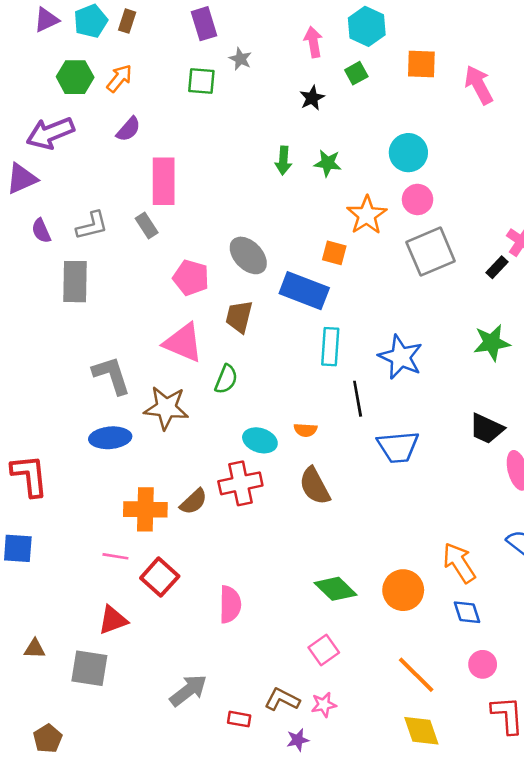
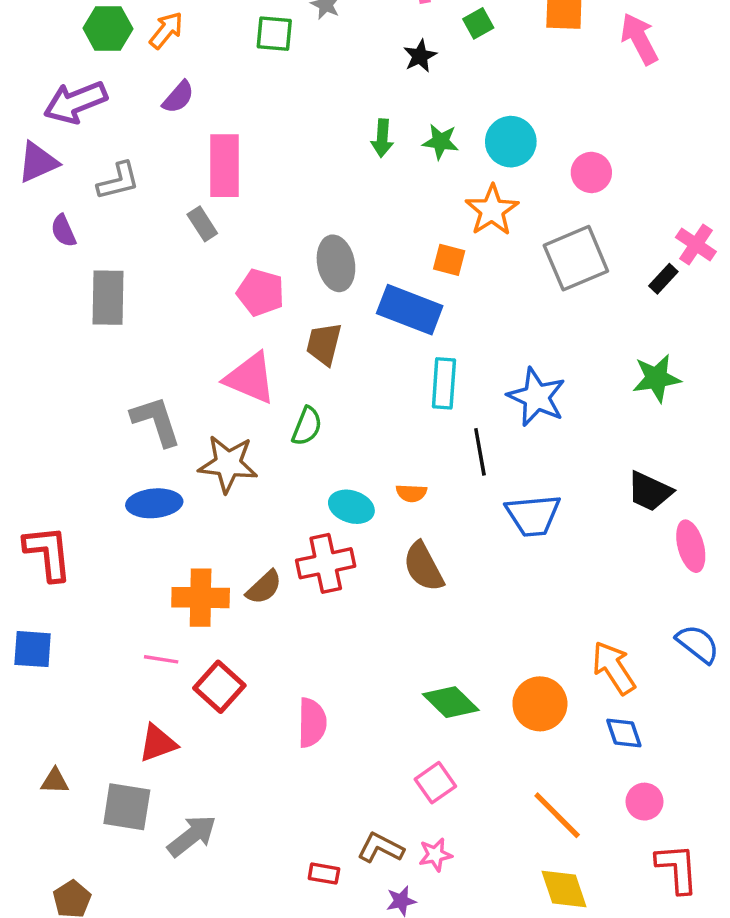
cyan circle: (408, 153) -> (511, 142), moved
pink circle: (418, 199) -> (591, 172), moved
gray L-shape: (92, 226) -> (118, 181), moved
gray ellipse: (248, 255) -> (336, 263), turned 33
gray arrow: (188, 690) -> (192, 836), moved

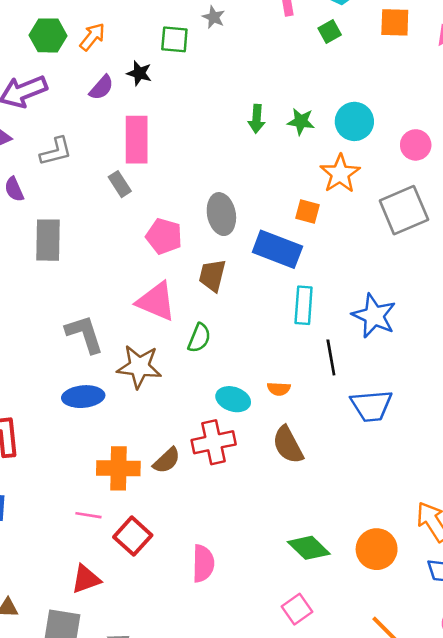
black star: (420, 56) -> (139, 73), moved, turned -30

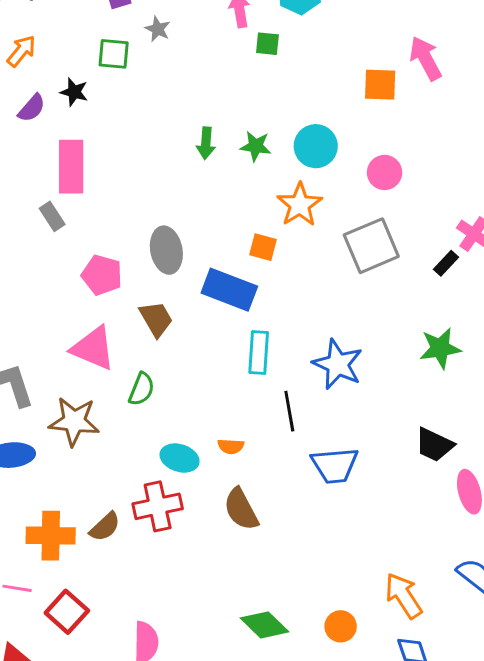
orange square: (395, 22) -> (380, 85), moved
green square: (330, 32) -> (267, 44), moved, turned 35
brown trapezoid: (212, 275) -> (156, 319), turned 136
orange circle: (377, 549) -> (341, 626), size x0.7

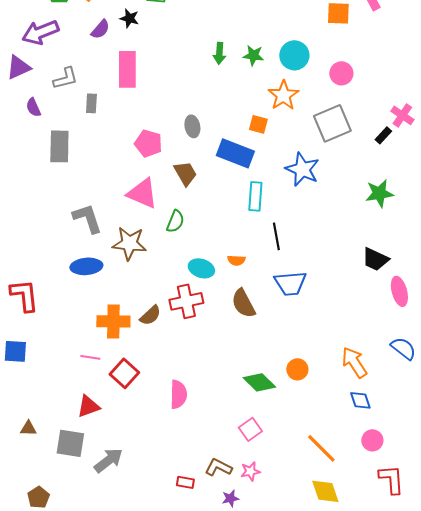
gray rectangle: (52, 216) -> (91, 103), moved, turned 36
gray ellipse: (166, 250) -> (192, 126), size x0.7
blue star: (338, 364) -> (302, 169), moved
blue trapezoid: (335, 465) -> (290, 283), moved
orange circle: (341, 626) -> (297, 369), moved

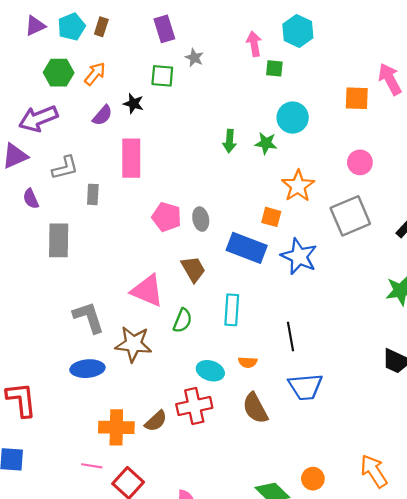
cyan circle: (294, 55) -> (293, 118), moved
pink pentagon: (148, 143) -> (167, 217), moved
blue star: (302, 169) -> (299, 256), moved
cyan rectangle: (255, 196) -> (232, 310), moved

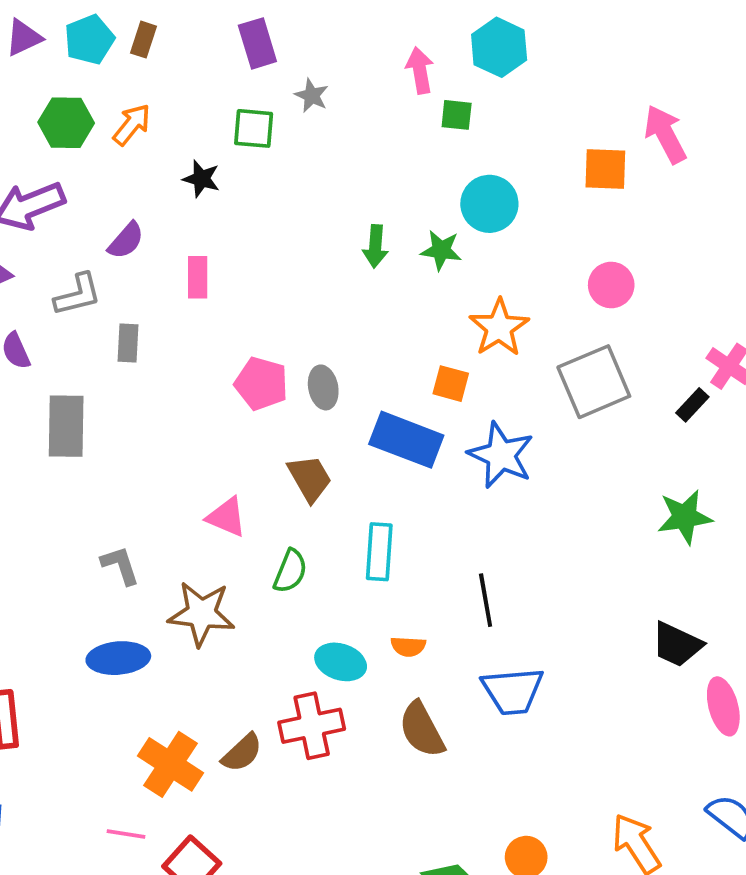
purple semicircle: (102, 115) -> (126, 241), moved
pink rectangle: (131, 158) -> (198, 277), size x0.6
pink triangle: (147, 291) -> (227, 517), size x0.7
gray L-shape: (89, 317) -> (120, 565), size x0.7
orange cross: (116, 427) -> (170, 764), turned 32

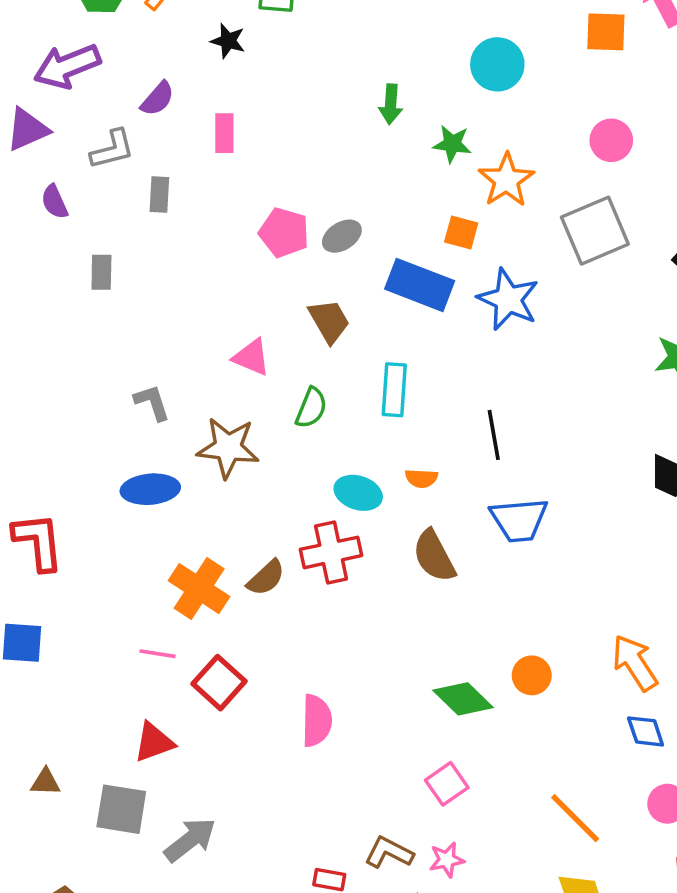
green star: (441, 250) -> (452, 144), moved
gray ellipse: (323, 387) -> (342, 236), turned 69
gray rectangle: (66, 426) -> (101, 272), size x0.6

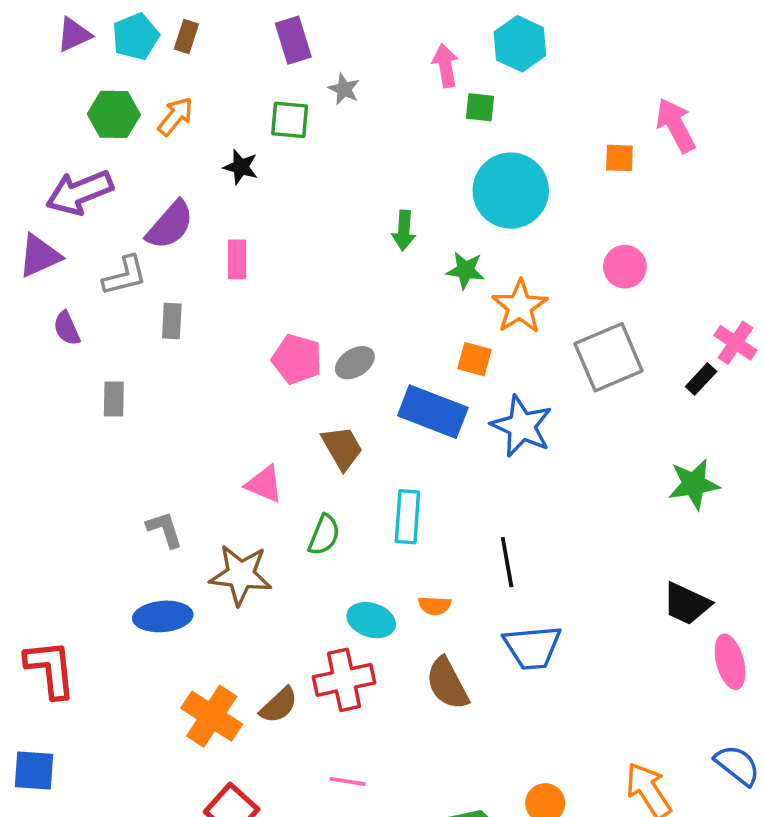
orange square: (606, 32) -> (619, 158), size x0.7
cyan circle: (497, 64) -> (511, 191), size x1.4
purple semicircle: (158, 99) -> (170, 225), size x1.4
pink line: (158, 654) -> (348, 781), moved

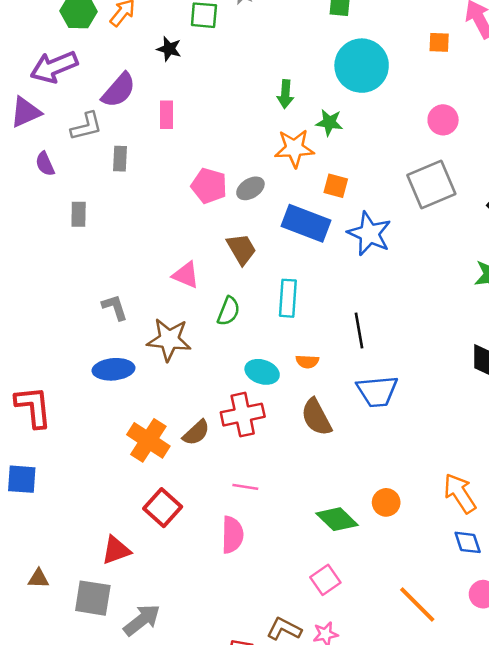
orange star: (520, 307) -> (294, 148), moved, turned 30

